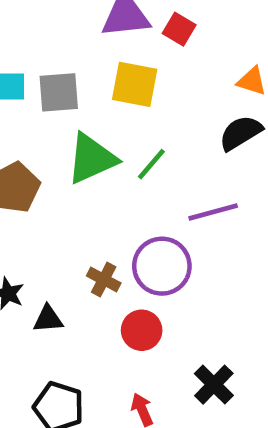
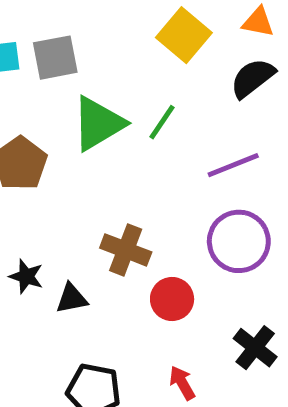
yellow square: (135, 84) -> (184, 35), moved, turned 36
purple circle: (162, 266) -> (239, 241), moved
brown cross: (104, 279) -> (126, 250), size x1.4

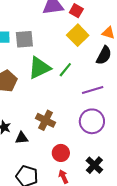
black semicircle: (253, 78) -> (104, 55), turned 150
red circle: (172, 299) -> (61, 153), moved

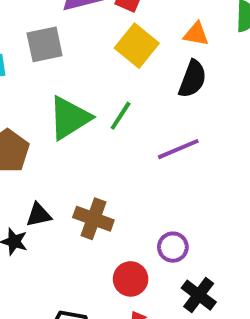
gray square: (24, 39) -> (45, 44), moved
purple circle: (92, 121) -> (173, 247), moved, size x0.6
black triangle: (22, 138) -> (39, 215), moved

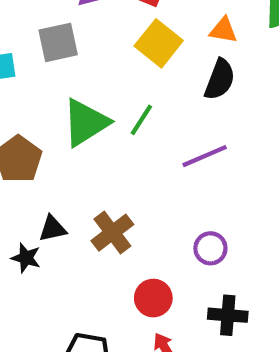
brown cross: (93, 219) -> (112, 233), turned 33
purple circle: (173, 247) -> (210, 248), moved
black cross: (199, 295) -> (228, 315), turned -32

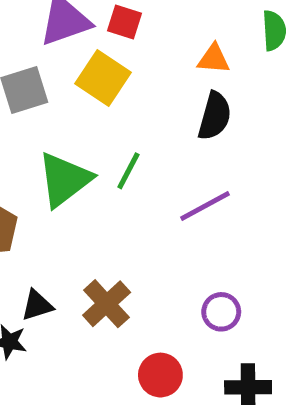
yellow square: (159, 43) -> (103, 78), moved

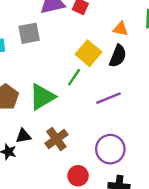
yellow square: (103, 78) -> (88, 53), moved
green triangle: (64, 180) -> (42, 97), moved
purple circle: (221, 312) -> (110, 149), size x1.6

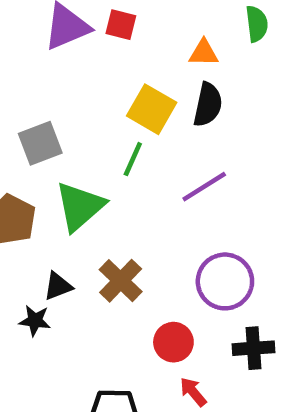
gray square: (29, 33) -> (40, 143), moved

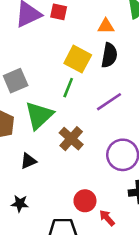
brown cross: (121, 281) -> (71, 139), moved
black star: (35, 321) -> (20, 204), moved
red circle: (173, 342) -> (85, 201), moved

